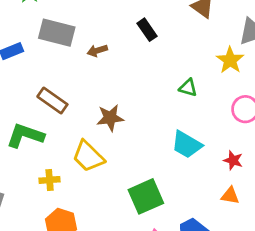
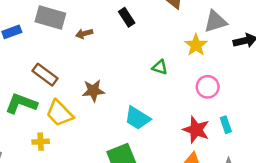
cyan trapezoid: (187, 145) -> (137, 118), moved
yellow trapezoid: (88, 156) -> (60, 113), moved
red star: (233, 160) -> (196, 130), size x1.6

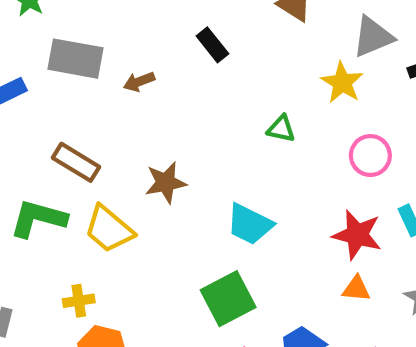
yellow cross: (41, 142) -> (79, 301), moved

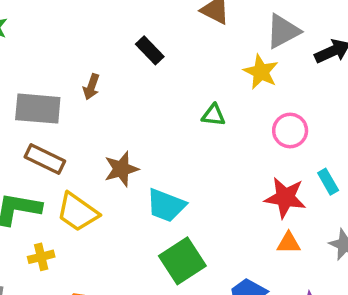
gray rectangle: (76, 59) -> (38, 109), moved
brown arrow: (139, 82) -> (91, 87), turned -45
cyan trapezoid: (250, 224) -> (166, 205), moved
yellow cross: (79, 301) -> (41, 257), moved

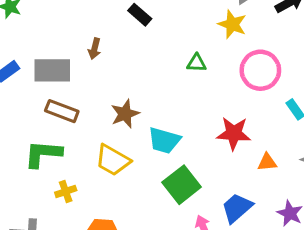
pink circle: (290, 131) -> (260, 70), size x1.4
red star: (285, 198) -> (234, 133), moved
yellow trapezoid: (78, 212) -> (113, 160), moved

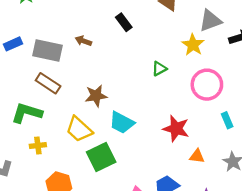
brown arrow: (95, 49) -> (83, 41), turned 84
green triangle: (197, 63) -> (159, 69), turned -42
green square: (182, 185) -> (101, 157), moved

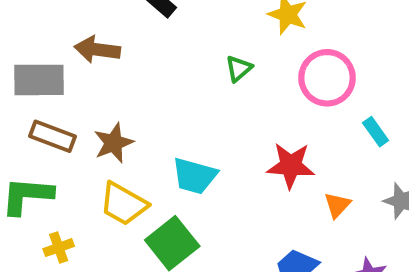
brown arrow: (83, 41) -> (97, 50), size x1.5
brown star: (96, 96) -> (114, 143), moved
orange triangle: (197, 156) -> (337, 205), turned -42

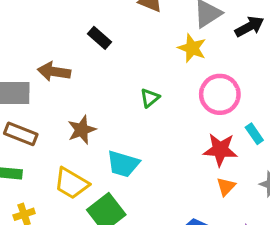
green triangle: (239, 69) -> (150, 98), moved
brown star: (114, 143) -> (82, 130), moved
red star: (291, 166) -> (220, 150), moved

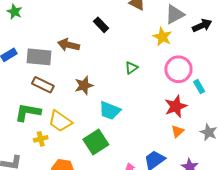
cyan rectangle: (254, 134) -> (199, 87), moved
red star: (220, 150) -> (176, 106), turned -30
yellow trapezoid: (71, 183) -> (60, 121), moved

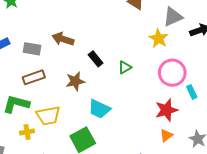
black rectangle: (101, 25) -> (96, 59), moved
gray rectangle: (39, 57) -> (32, 49), size x0.7
brown rectangle: (43, 85) -> (34, 77), turned -50
yellow trapezoid: (60, 121) -> (48, 116), turned -50

